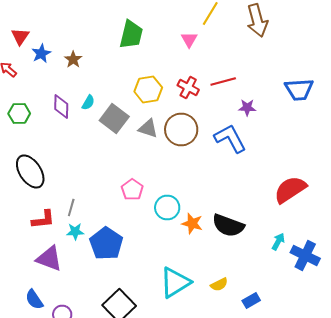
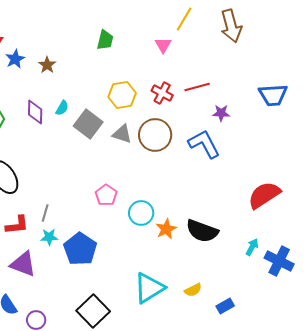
green trapezoid: (131, 34) -> (105, 40), size x0.7
orange star: (192, 224) -> (166, 229), turned 30

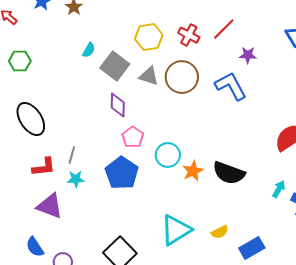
red line: (197, 87) -> (224, 29), turned -30
purple diamond: (35, 112) -> (118, 105), moved
blue pentagon: (80, 249) -> (122, 173), moved
blue rectangle: (225, 306) -> (252, 248), size x1.4

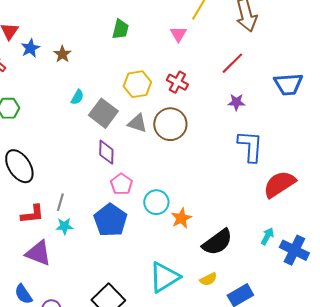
red line: (224, 29) -> (232, 63), moved
blue L-shape: (231, 86) -> (250, 146), moved, turned 32
black semicircle: (229, 173) -> (217, 242), moved, turned -56

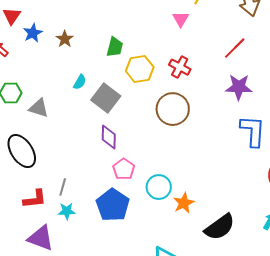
green trapezoid: (120, 29) -> (115, 47), moved
purple star: (236, 102) -> (239, 87), size x1.5
gray triangle: (137, 123) -> (39, 108), moved

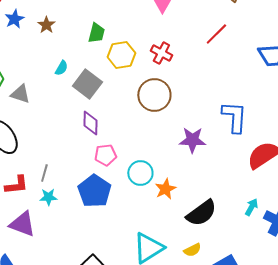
purple star: (239, 87) -> (192, 140), moved
pink pentagon: (124, 169) -> (105, 155), turned 30

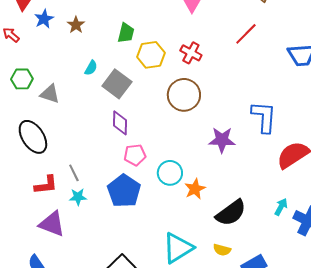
gray line: (44, 173) -> (74, 173), turned -42
yellow semicircle: (192, 250) -> (222, 250), turned 42

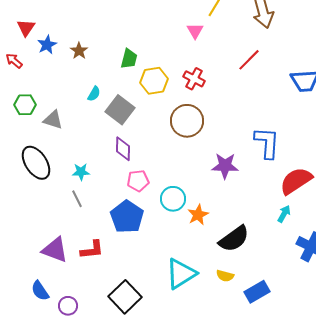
red L-shape: (46, 185) -> (92, 250), moved
cyan star: (78, 197) -> (81, 172), moved
cyan arrow: (281, 207) -> (284, 214), moved

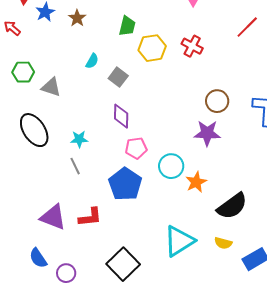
gray square: (120, 110) -> (118, 77), size x0.7
brown circle: (187, 121) -> (217, 101), moved, size x0.7
purple star: (225, 166) -> (207, 133), moved

